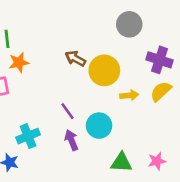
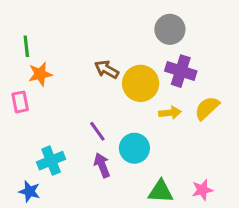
purple cross: (160, 60) -> (181, 71), moved

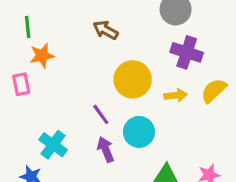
brown arrow: (107, 69) -> (106, 30), moved
yellow circle: (141, 83) -> (133, 79), moved
cyan cross: (51, 161) -> (53, 145), turned -32

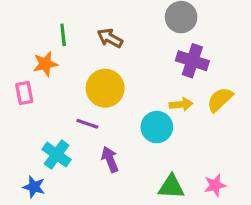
green line: (28, 27) -> (63, 35), moved
yellow circle: (133, 79) -> (105, 88), moved
purple line: (101, 114) -> (87, 124), moved, turned -35
cyan circle: (139, 132) -> (157, 127), moved

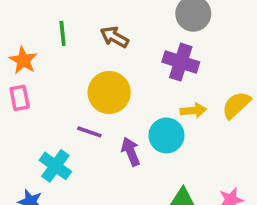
purple cross: (192, 61) -> (181, 62), moved
orange star: (45, 64) -> (23, 60), moved, turned -30
purple arrow: (110, 159) -> (131, 152), moved

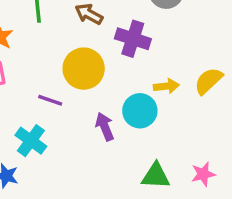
purple cross: (181, 62) -> (133, 39), moved
purple line: (89, 132) -> (50, 100), moved

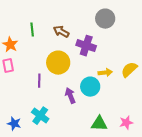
purple line: (50, 100) -> (39, 81), turned 72
cyan cross: (31, 141) -> (40, 116), moved

